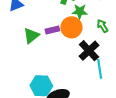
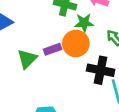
black cross: (89, 51) -> (101, 70), turned -30

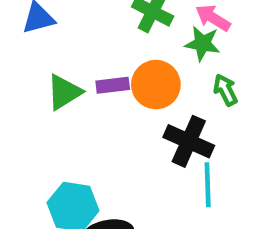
green star: (84, 23) -> (202, 44), moved

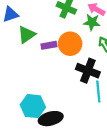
green triangle: (64, 92) -> (27, 35), moved

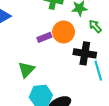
green triangle: (27, 35) -> (26, 70), moved

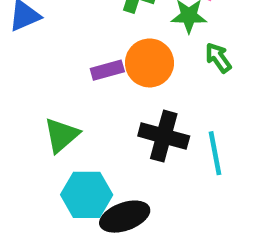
black cross: (85, 53) -> (164, 136), moved

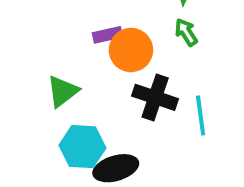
green arrow: (218, 58) -> (186, 32), moved
orange circle: (149, 63) -> (131, 50), moved

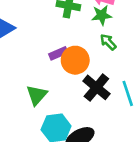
black cross: (155, 97) -> (96, 87), turned 32

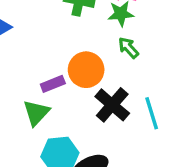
purple rectangle: (58, 53) -> (53, 84), moved

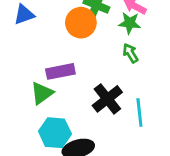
orange circle: (86, 70) -> (81, 23), moved
purple rectangle: (53, 84) -> (60, 71), size x1.4

